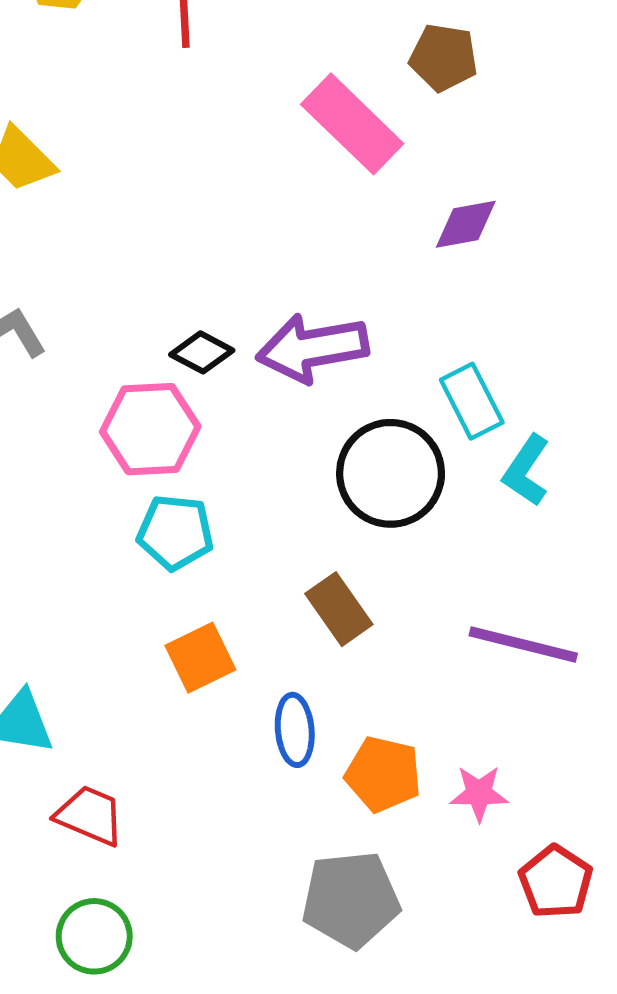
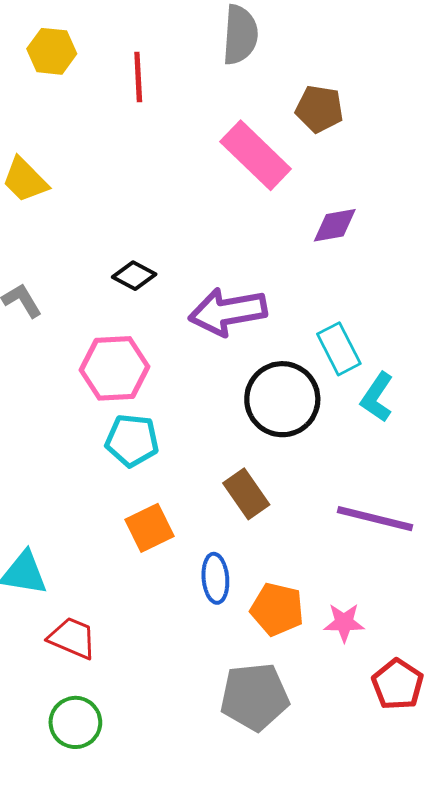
black diamond: (202, 352) -> (134, 276), moved

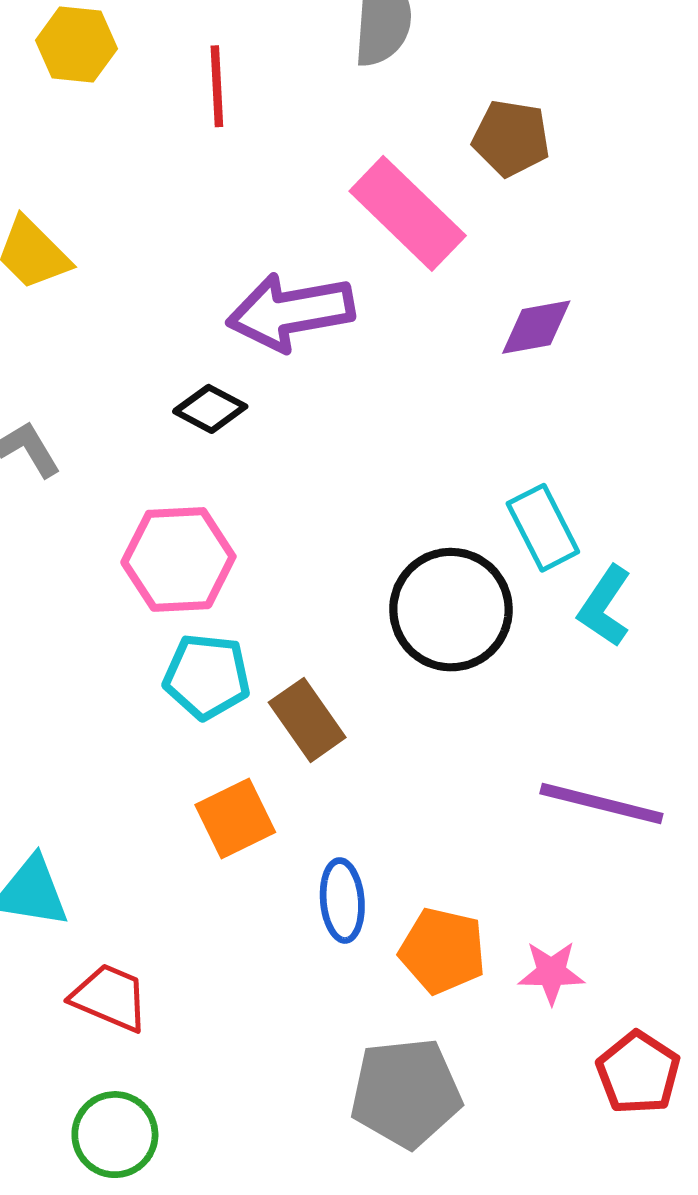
purple arrow: (228, 312) -> (290, 312), moved
brown rectangle: (246, 494) -> (307, 720), moved

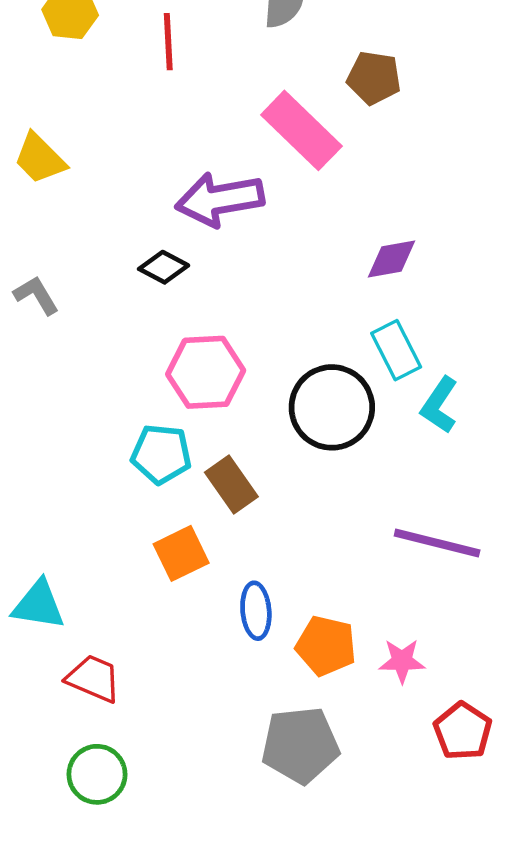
purple diamond: (536, 327) -> (391, 259), moved
pink hexagon: (178, 559) -> (206, 372), moved

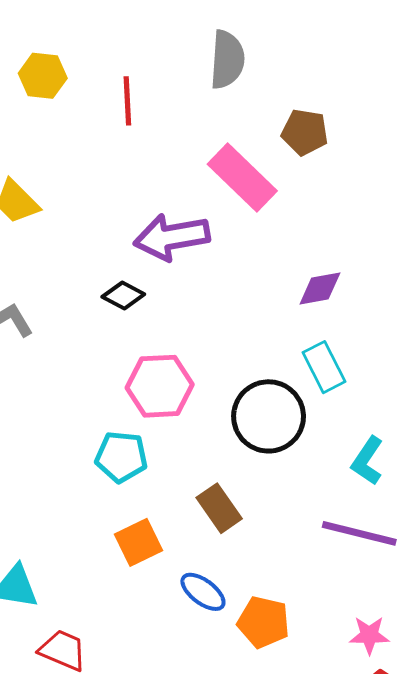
cyan L-shape: (439, 405) -> (367, 461), moved
brown rectangle: (231, 485) -> (219, 508), moved
blue ellipse: (256, 611) -> (203, 592), turned -48
pink star: (402, 661) -> (369, 635), moved

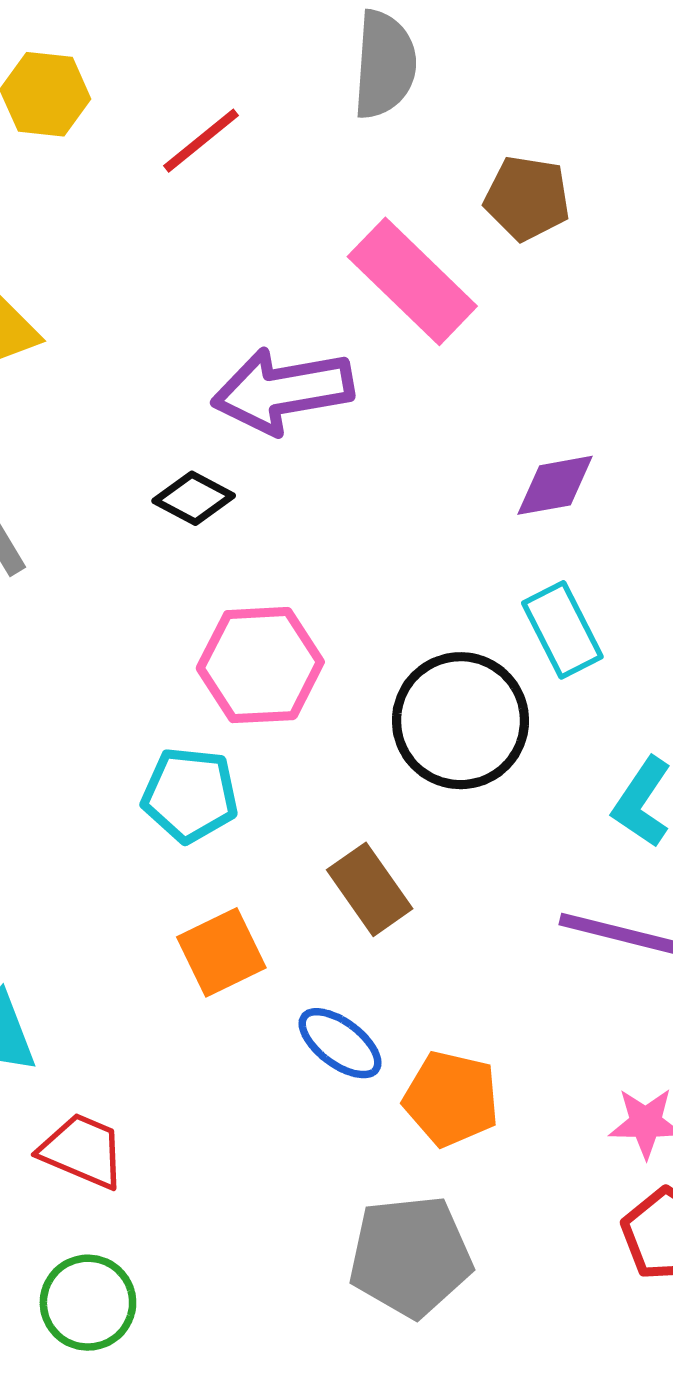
red line: (127, 101) -> (201, 141), turned 54

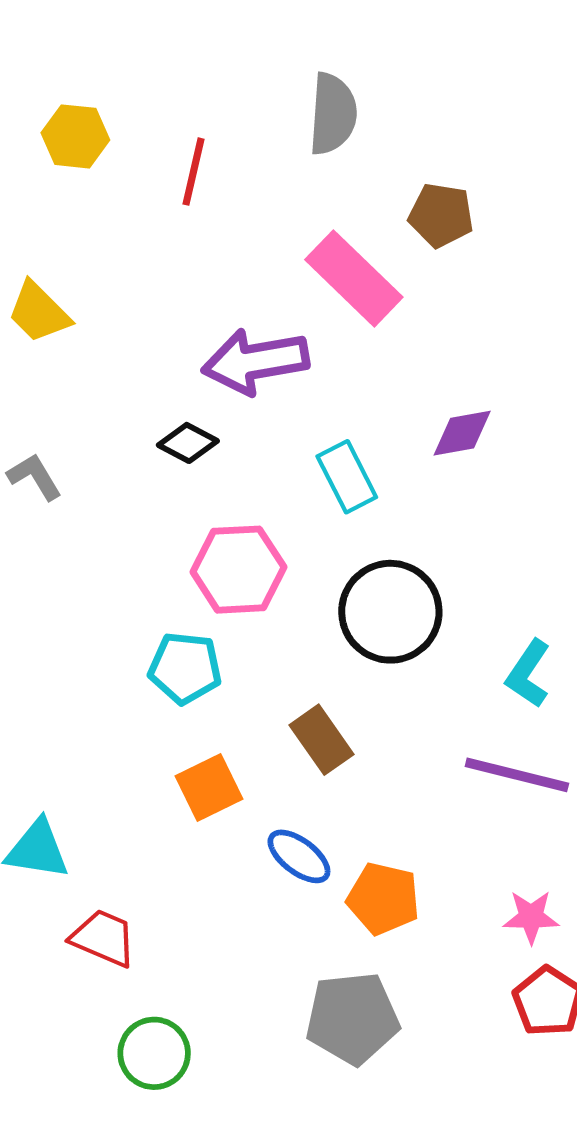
red line: (201, 141) -> (193, 172), turned -38
cyan rectangle: (562, 630) -> (347, 477), moved
green circle: (88, 1303) -> (154, 1053), moved

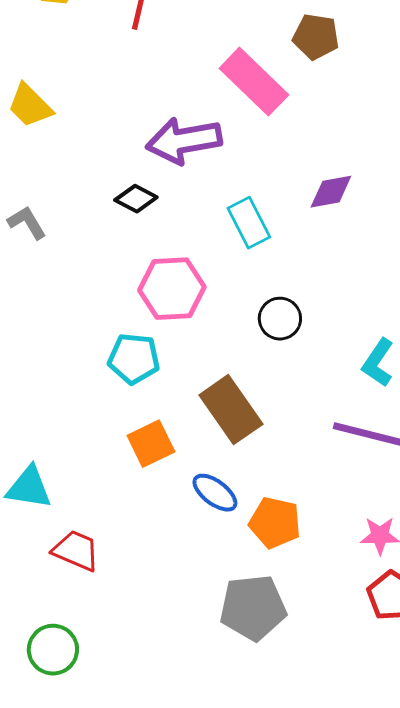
black circle: (390, 612) -> (280, 319), size x0.6
brown rectangle: (321, 740) -> (231, 410), size x1.4
green circle: (154, 1053) -> (53, 650), moved

